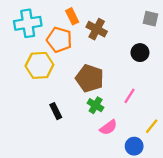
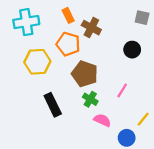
orange pentagon: (59, 40) -> (68, 44), moved
black rectangle: (56, 111) -> (53, 105), size x1.5
pink semicircle: (108, 127) -> (102, 120), turned -119

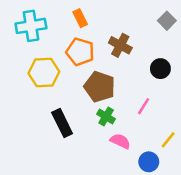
gray square: (142, 18) -> (167, 21), turned 32
brown cross: (91, 28) -> (120, 45), moved
black circle: (132, 50) -> (160, 69), moved

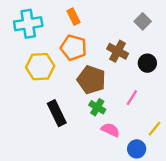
gray square: (167, 21) -> (143, 21), moved
brown cross: (120, 45) -> (118, 51), moved

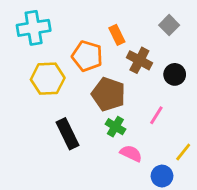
orange rectangle: (73, 17) -> (117, 35), moved

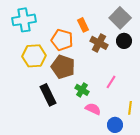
gray square: (169, 25) -> (120, 18), size x1.5
black circle: (175, 74) -> (124, 41), moved
brown pentagon: (108, 94) -> (63, 67), moved
yellow line: (183, 152) -> (130, 108), turned -32

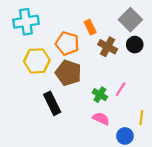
green cross: (82, 90) -> (100, 95), moved

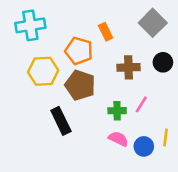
black circle: (135, 45) -> (163, 62), moved
brown cross: (108, 47) -> (129, 67), moved, turned -30
green cross: (100, 95) -> (117, 111), turned -32
blue circle: (125, 136) -> (144, 146), moved

